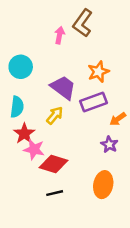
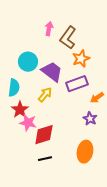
brown L-shape: (83, 23) -> (68, 38), moved
cyan circle: (21, 67) -> (28, 62), moved
red diamond: (53, 164) -> (44, 135), turned -35

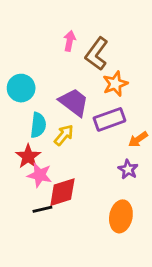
cyan circle: (28, 62) -> (21, 88), moved
cyan semicircle: (14, 88) -> (38, 125), moved
black line: (45, 159) -> (42, 209), moved

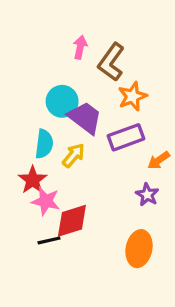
cyan circle: (21, 88) -> (62, 101), moved

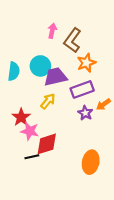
purple trapezoid: (85, 118) -> (55, 77), turned -50
cyan semicircle: (44, 144) -> (14, 71), moved
purple star: (147, 195) -> (85, 113), moved

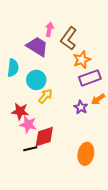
cyan circle: (40, 66) -> (36, 80), moved
purple trapezoid: (55, 77) -> (37, 47), moved, turned 45
purple rectangle: (82, 89) -> (90, 78), moved
red star: (21, 117) -> (20, 111), turned -30

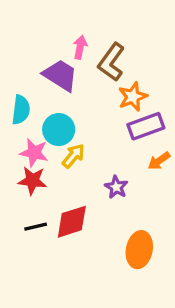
purple star: (81, 107) -> (116, 187), moved
pink star: (28, 124) -> (34, 153), moved
black line: (30, 149) -> (36, 227), moved

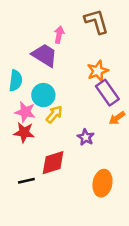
brown L-shape: (111, 62) -> (96, 21), moved, turned 128
purple rectangle: (146, 126) -> (107, 93), turned 75
black line: (36, 227) -> (26, 181), moved

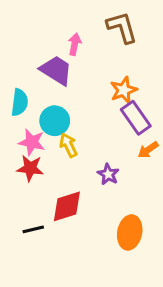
yellow arrow: (54, 114) -> (68, 145), turned -66

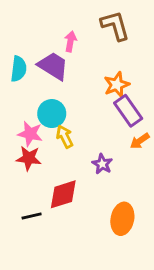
cyan semicircle: (19, 102) -> (19, 69), moved

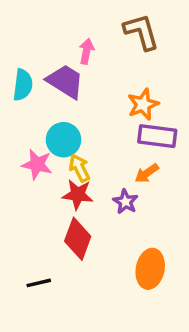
purple rectangle: (128, 111) -> (157, 136), turned -48
orange arrow: (140, 141) -> (147, 173), moved
red star: (29, 158) -> (78, 195), moved
red diamond: (63, 194) -> (78, 239), turned -52
black line: (32, 216) -> (39, 283), moved

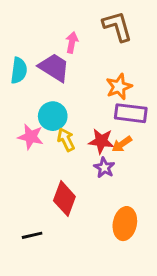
red star: (78, 195) -> (101, 141), moved

